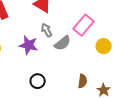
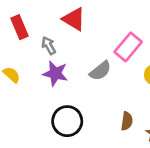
gray arrow: (47, 30) -> (49, 46), moved
black circle: (38, 81) -> (67, 121), size x1.5

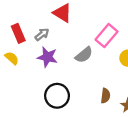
red rectangle: (20, 27) -> (18, 33), moved
gray arrow: (49, 46) -> (42, 34), turned 80

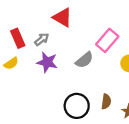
yellow semicircle: (12, 58) -> (11, 63), turned 104
black circle: (57, 96) -> (77, 106), moved

